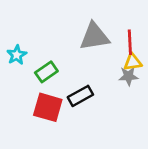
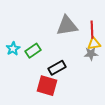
cyan star: (17, 55) -> (13, 49), moved
red square: (48, 107) -> (47, 86), moved

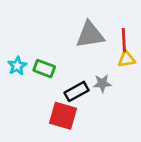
green rectangle: (33, 51) -> (44, 69), turned 56
gray star: (91, 54) -> (102, 83), moved

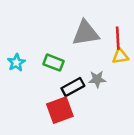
green rectangle: (44, 69) -> (54, 63), moved
red square: (63, 116) -> (60, 110), turned -36

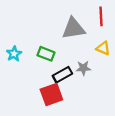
red line: (118, 38) -> (101, 16), moved
yellow triangle: (120, 56) -> (103, 48), turned 32

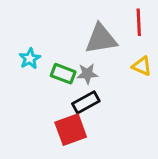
cyan star: (14, 54) -> (30, 59), moved
gray star: (83, 68) -> (87, 74), moved

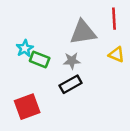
green rectangle: (63, 74) -> (40, 60), moved
red square: (71, 130) -> (27, 107), moved

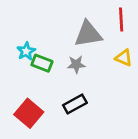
black rectangle: (71, 84) -> (75, 104), moved
red square: (27, 107) -> (29, 113), turned -30

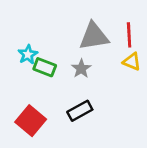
red line: (121, 20) -> (129, 35), moved
gray star: (76, 64) -> (81, 69), turned -30

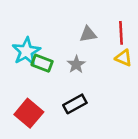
gray triangle: (94, 36) -> (88, 34), size x0.6
cyan star: (28, 55) -> (26, 51), size x1.5

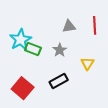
yellow triangle: (124, 58) -> (87, 63), moved, turned 40

